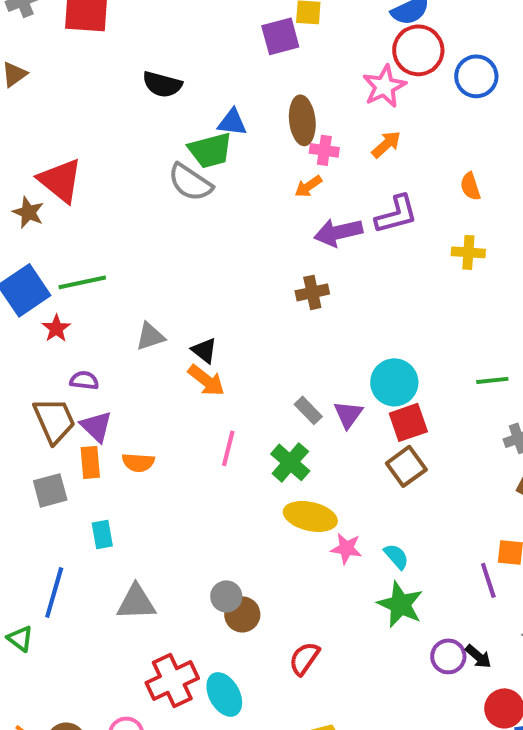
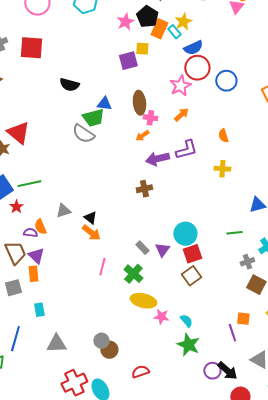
orange semicircle: (138, 462) -> (40, 227), moved, turned 63
black arrow: (478, 656) -> (227, 371), size x1.5
red semicircle: (304, 658) -> (140, 372), turned 36

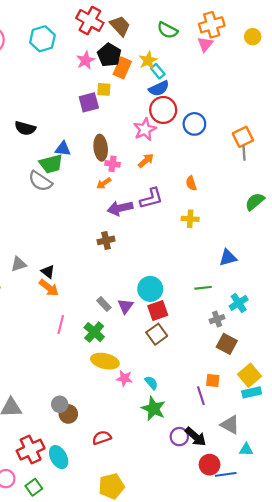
cyan rectangle: (174, 32) -> (158, 71), moved

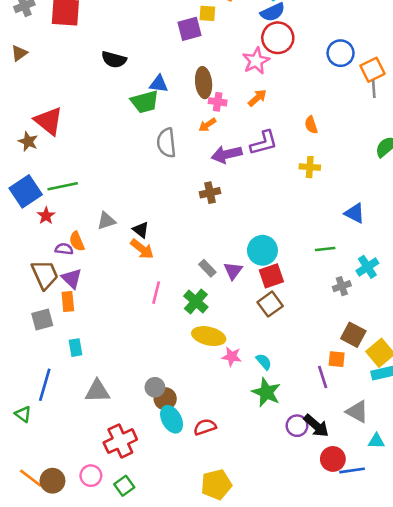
blue circle: (194, 124) -> (341, 53), moved
gray semicircle: (40, 181) -> (166, 143), moved, turned 50
blue triangle: (228, 258) -> (355, 213), turned 42
brown square: (227, 344) -> (353, 335), moved
cyan ellipse: (59, 457) -> (172, 419), moved

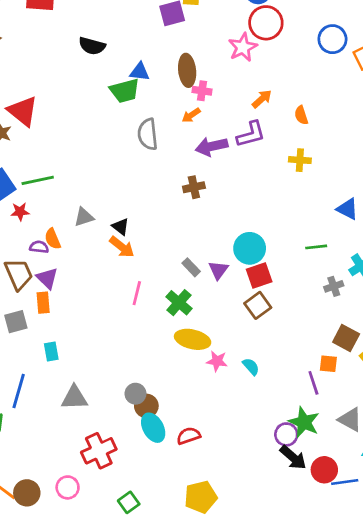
orange arrow: (257, 98) -> (262, 99), moved
red star: (46, 216) -> (20, 212), turned 30
green star: (266, 392) -> (304, 422), moved
black arrow: (316, 426) -> (293, 458), moved
green square: (124, 486) -> (129, 502), moved

